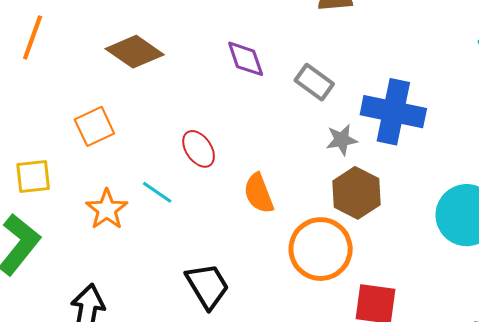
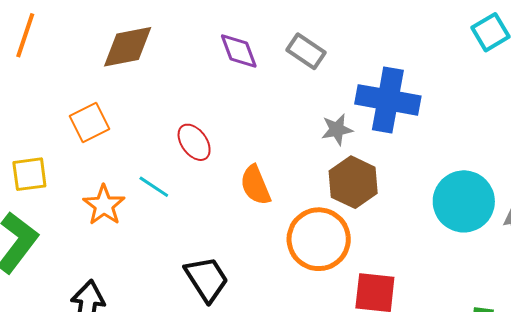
brown diamond: (135, 52) -> (128, 47), turned -44
gray rectangle: (314, 82) -> (306, 51), moved

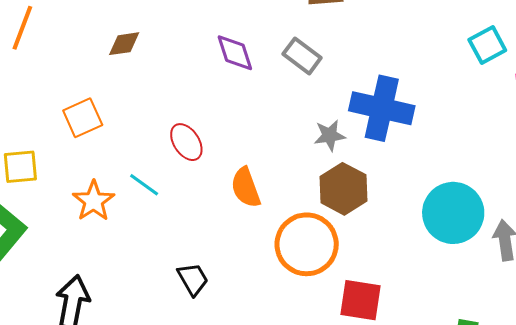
brown diamond: (128, 47) -> (124, 44), size x0.6
black trapezoid: (207, 279) -> (193, 279), size x0.7

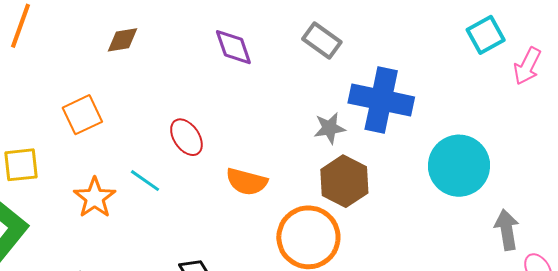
gray rectangle: (302, 56) -> (322, 41), moved
orange semicircle: (246, 188) -> (247, 182), turned -54
cyan circle: (453, 213) -> (459, 166), moved

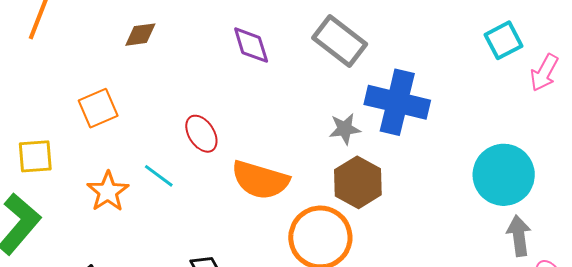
gray rectangle: (322, 41) -> (340, 41), size x1.4
cyan circle: (459, 166) -> (504, 175), moved
orange semicircle: (247, 182) -> (260, 180), size x1.4

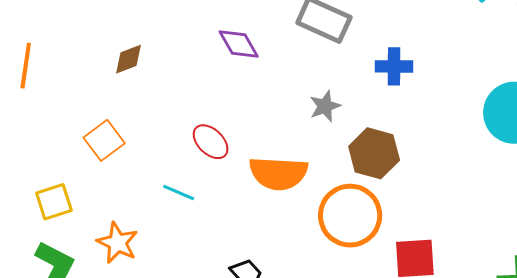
blue cross: (397, 102) -> (394, 66), size x0.6
gray star: (345, 129) -> (325, 106), moved
orange star: (108, 191) -> (118, 243), moved

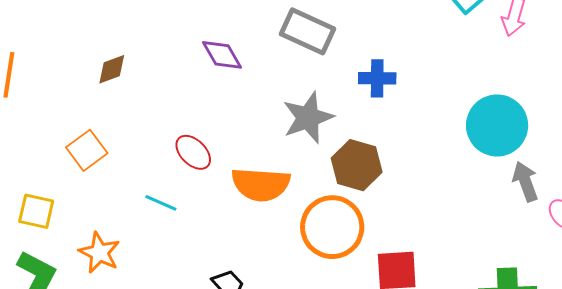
gray star: (325, 106) -> (308, 118), size x1.6
yellow square: (54, 202) -> (36, 211), turned 30

